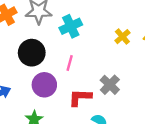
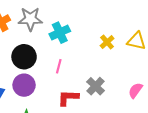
purple circle: (44, 85) -> (24, 85), moved

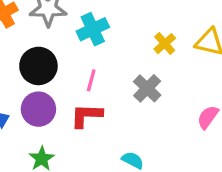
gray cross: (95, 86) -> (147, 88), moved
red L-shape: (68, 98) -> (86, 116), moved

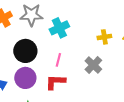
yellow cross: (165, 44) -> (104, 37), turned 32

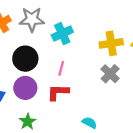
yellow cross: (104, 37) -> (111, 43), size x1.5
gray cross: (93, 65) -> (110, 74), moved

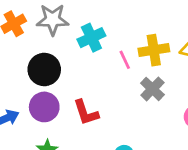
pink line: (61, 68) -> (125, 60), moved, turned -40
red L-shape: (58, 92) -> (86, 113), turned -110

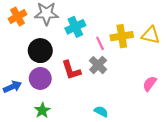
gray cross: (152, 89) -> (98, 65), moved
red L-shape: (86, 113) -> (71, 70), moved

